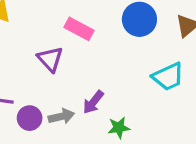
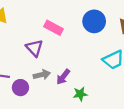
gray arrow: (61, 116) -> (42, 75), moved

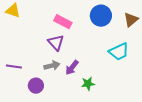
purple triangle: (34, 48) -> (56, 43), moved
purple circle: (20, 88) -> (36, 86), moved

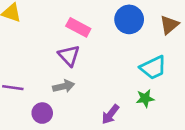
purple arrow: (72, 68) -> (110, 114), moved
green star: (88, 84) -> (145, 98), moved

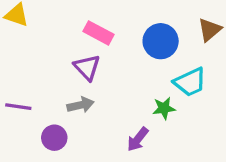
blue circle: (129, 19) -> (161, 41), moved
green star: (145, 98) -> (164, 108), moved

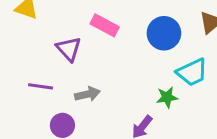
purple triangle: (87, 67) -> (69, 49), moved
purple line: (18, 107) -> (41, 86), moved

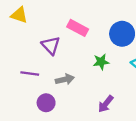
green star: (167, 97) -> (101, 62), moved

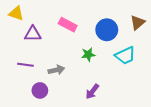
purple triangle: (51, 45) -> (33, 34), moved, turned -48

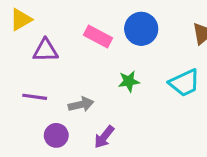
yellow triangle: (16, 13) -> (21, 20), turned -49
blue circle: (107, 30) -> (141, 29), moved
purple arrow: (92, 92) -> (104, 137), moved

